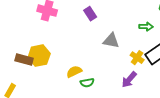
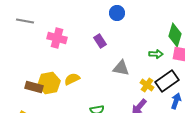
yellow semicircle: (74, 72) -> (72, 79), moved

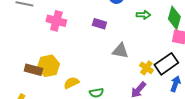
purple rectangle: (100, 41) -> (99, 24), turned -40
green arrow: (156, 54) -> (143, 15), moved
yellow semicircle: (72, 79) -> (71, 83), moved

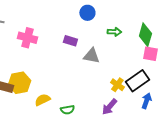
gray triangle: (120, 51) -> (91, 56), moved

